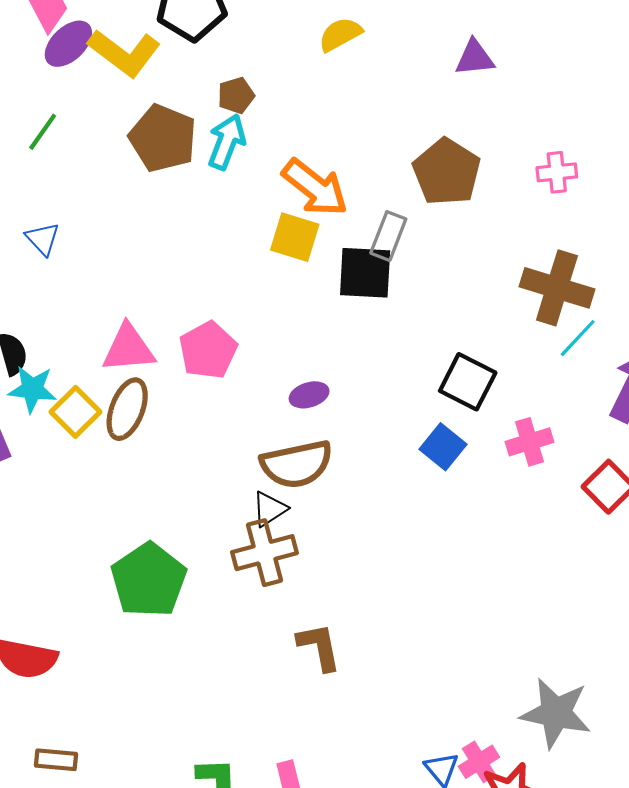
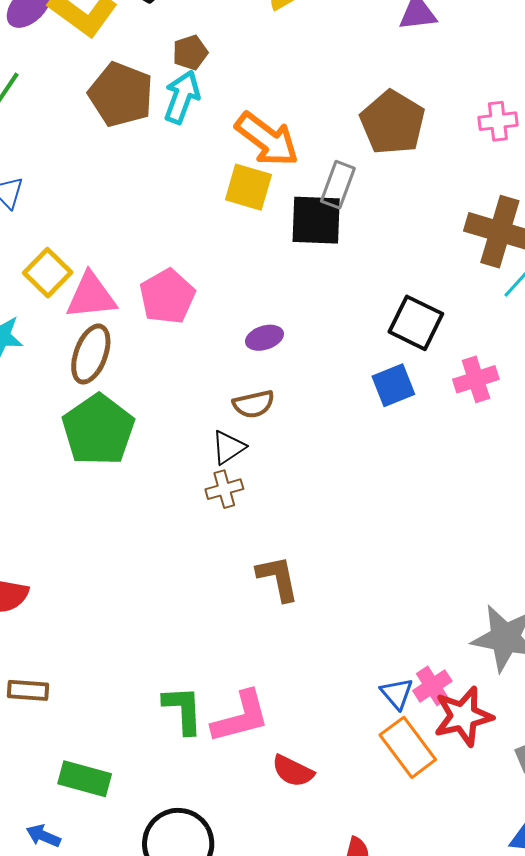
yellow square: (75, 412) -> (48, 273), moved
blue square: (443, 447) -> (393, 385), turned 30
brown semicircle: (297, 464) -> (254, 404), size x0.6
brown cross: (265, 553) -> (224, 489), size x0.6
green pentagon: (149, 580) -> (98, 430), moved

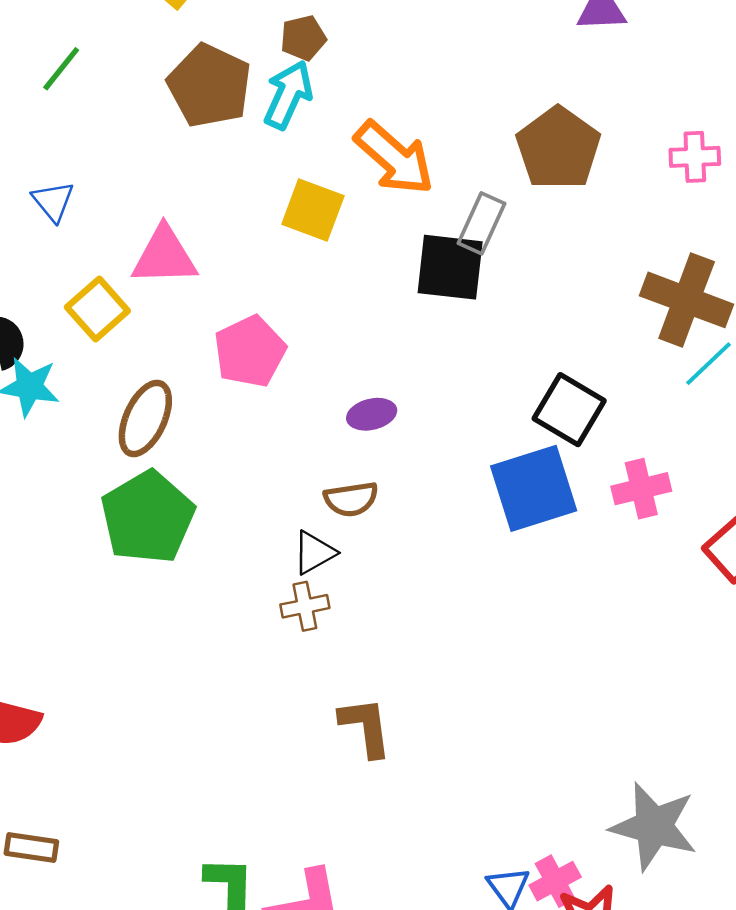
yellow square: (248, 187) -> (313, 210), moved
pink triangle: (91, 296) -> (164, 256), moved
blue square: (393, 385) -> (534, 488), size x1.6

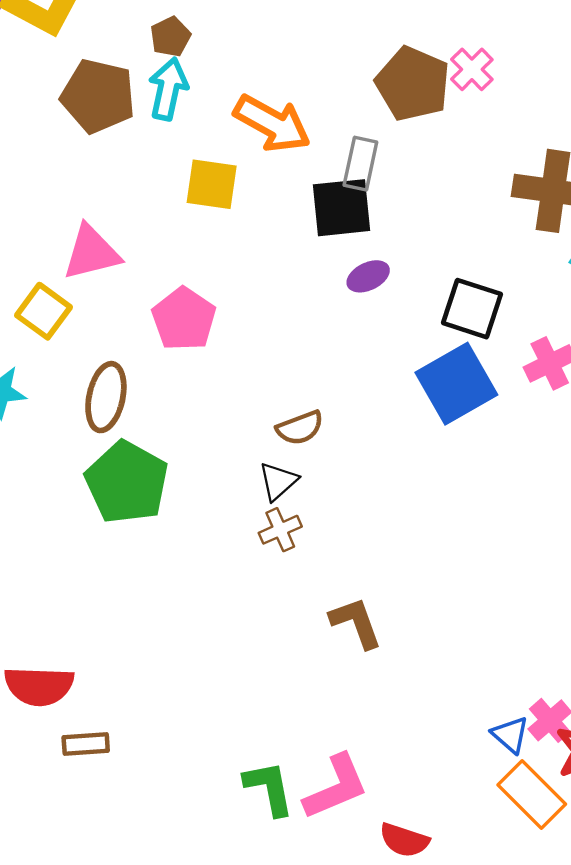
pink cross: (695, 157) -> (472, 69), moved, turned -30
purple ellipse: (372, 414) -> (368, 276), moved
brown rectangle: (31, 847) -> (86, 744), moved

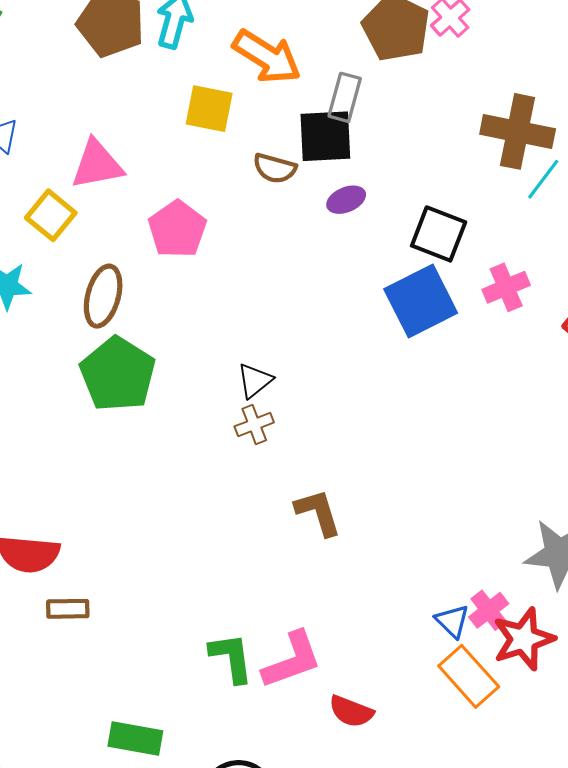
brown semicircle: (300, 428) -> (275, 168), moved, turned 33

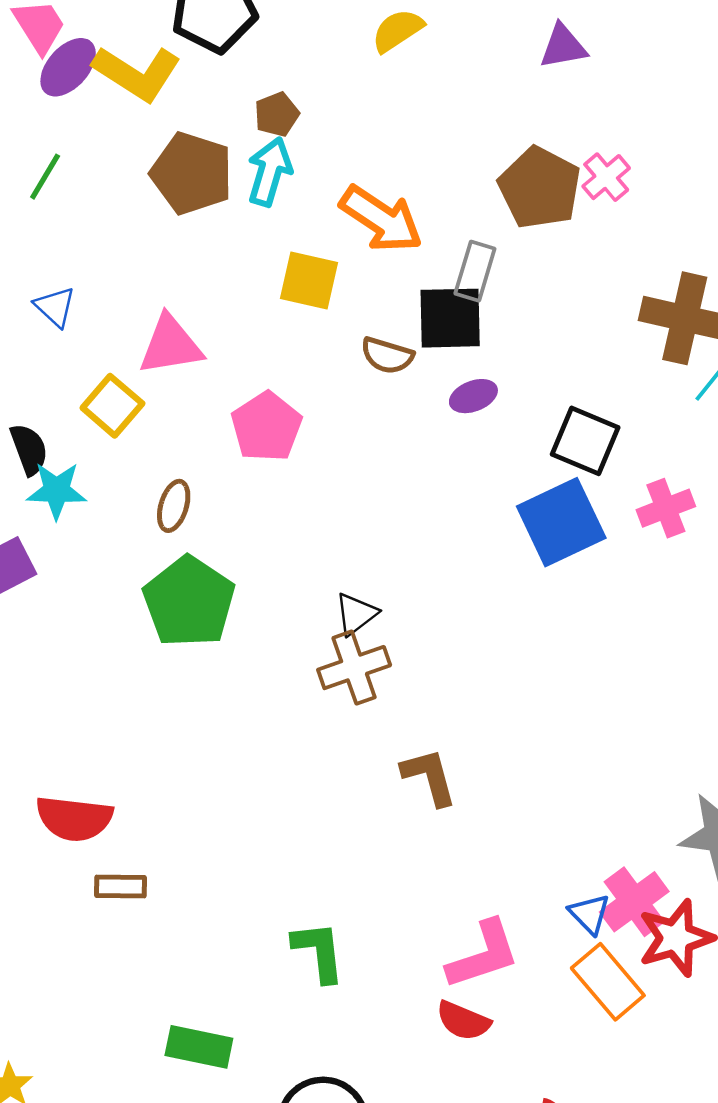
brown ellipse: (103, 296) -> (174, 506), size x0.7
brown cross: (254, 424) -> (354, 668), size x1.5
pink cross: (489, 610) -> (634, 902), size x1.4
pink L-shape: (292, 660) -> (483, 955), moved

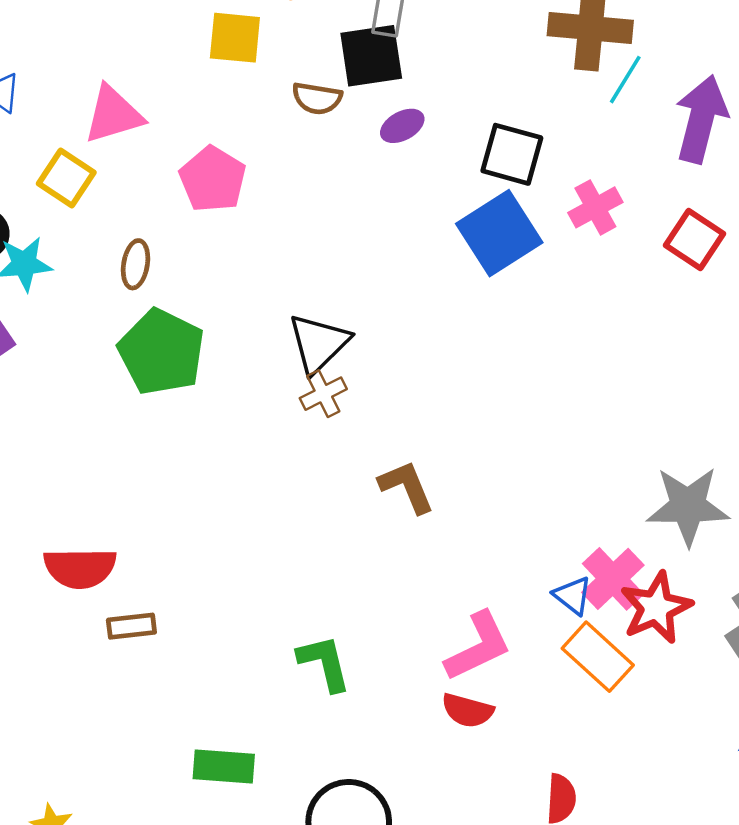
black triangle: (356, 614) -> (319, 343), size x1.5
brown cross: (354, 668) -> (323, 394), size x0.7

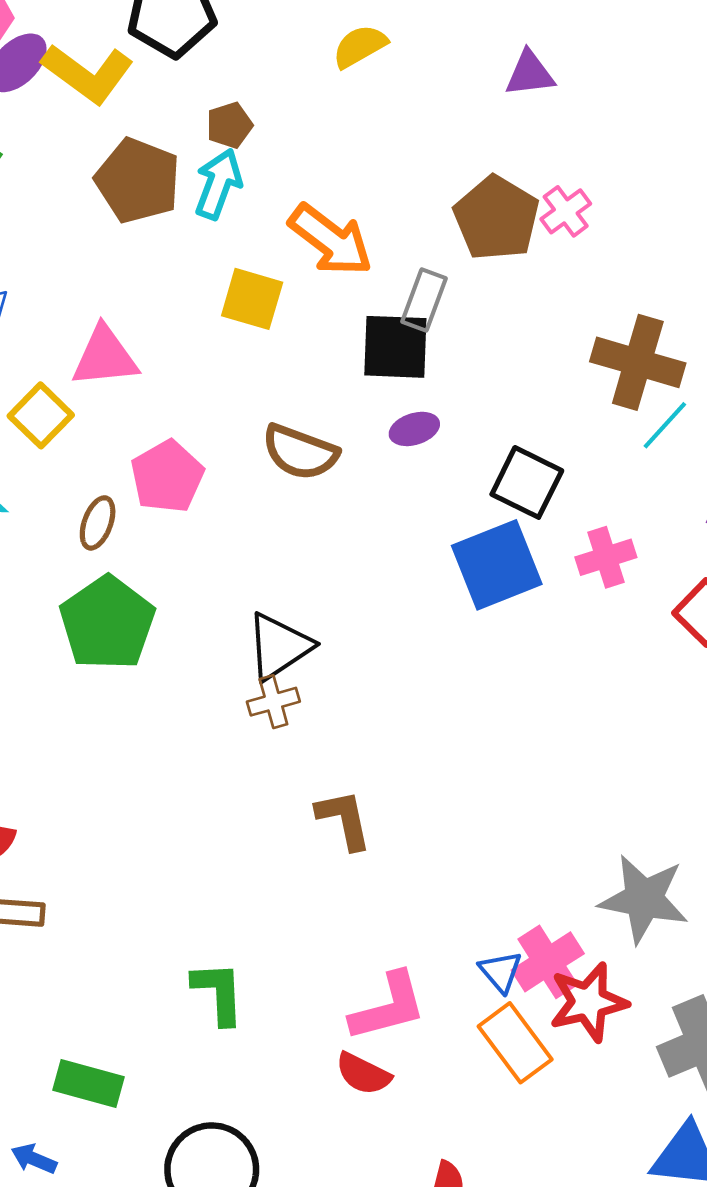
brown semicircle: (317, 98) -> (300, 452), moved, size x1.4
pink pentagon: (213, 179) -> (167, 477), moved

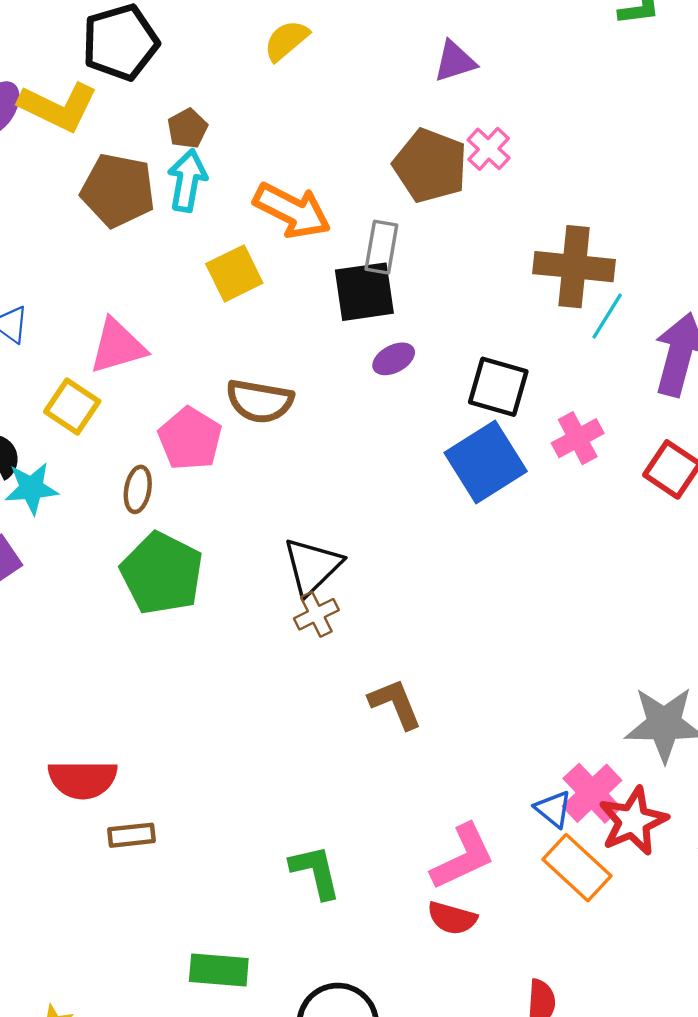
purple triangle: (530, 74) -> (455, 61), moved
yellow square: (252, 299) -> (234, 273), turned -32
brown semicircle: (300, 452) -> (260, 401), moved

